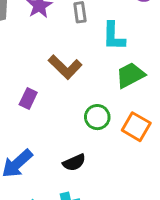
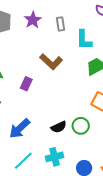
green circle: (97, 117) -> (81, 126), moved

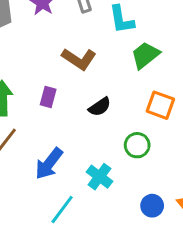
black semicircle: (59, 127) -> (100, 107), moved
cyan cross: (54, 157) -> (100, 177), moved, turned -30

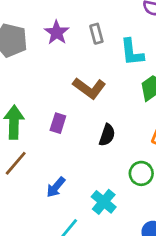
black semicircle: (100, 107) -> (107, 135), turned -40
blue arrow: (49, 164) -> (56, 187), size x0.7

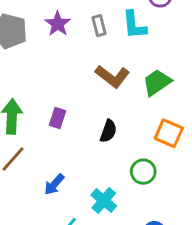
cyan L-shape: (132, 52) -> (134, 25), moved
brown L-shape: (89, 88) -> (112, 76), moved

